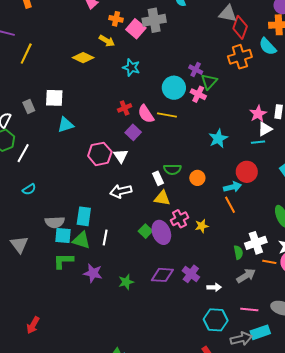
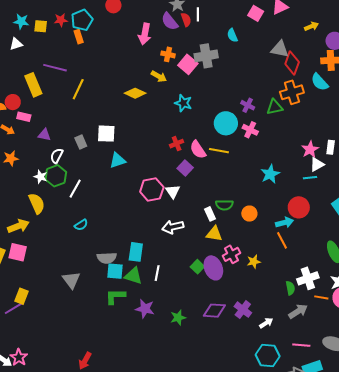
green triangle: (209, 82) -> (275, 107), moved, turned 36
white arrow: (214, 287) -> (266, 323), turned -32

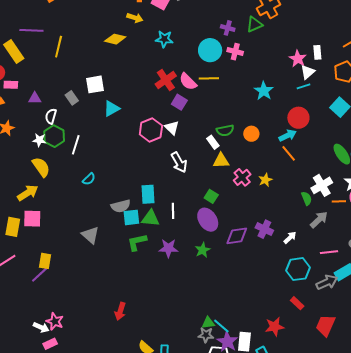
red cross: (177, 144) -> (166, 80), size x1.5
white arrow: (173, 227) -> (179, 162), turned -95
purple ellipse: (213, 268) -> (208, 220), moved

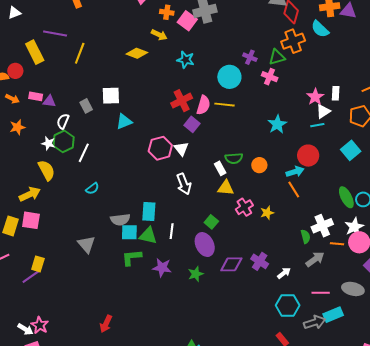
pink cross: (235, 52) -> (270, 77), moved
pink semicircle: (188, 82) -> (203, 105), turned -126
pink rectangle: (11, 85) -> (36, 96), moved

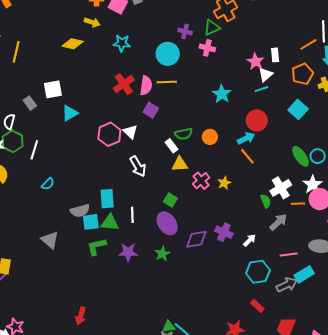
purple square: (192, 124) -> (151, 110), moved

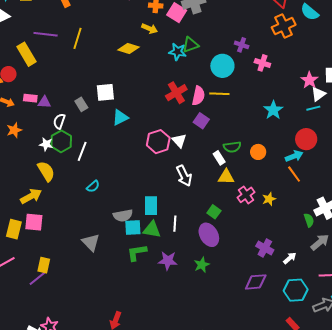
green triangle: (212, 27) -> (191, 45), moved
yellow line: (16, 52) -> (78, 38), moved
purple diamond: (196, 239) -> (256, 282), moved

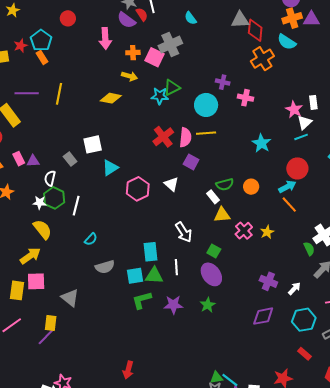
pink rectangle: (30, 98) -> (19, 159), turned 64
pink hexagon: (158, 142) -> (138, 189), moved
white arrow: (184, 176) -> (184, 232), moved
gray semicircle: (123, 215) -> (105, 267), moved
gray triangle: (91, 242) -> (70, 298), moved

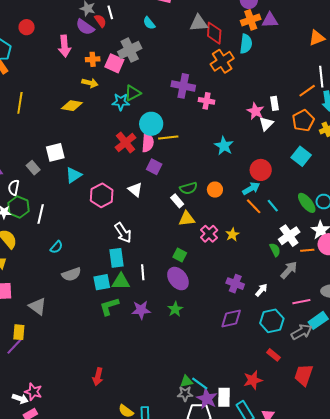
cyan semicircle: (287, 42) -> (246, 44), turned -114
purple cross: (223, 82) -> (183, 86), size x1.6
cyan circle: (206, 105) -> (151, 124), moved
cyan line: (301, 137) -> (273, 206), moved, turned 72
white arrow: (184, 232) -> (123, 233), moved

